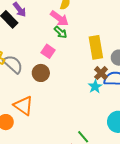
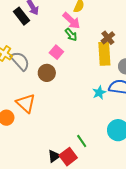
brown cross: (101, 73) -> (108, 38), moved

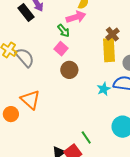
pink arrow: (71, 21) -> (76, 17), turned -60
green arrow: (71, 35) -> (64, 31), moved
brown circle: (47, 73) -> (69, 70), moved

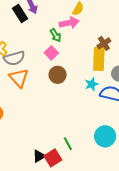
gray semicircle: (25, 57) -> (14, 58), turned 110
cyan star: (104, 89) -> (92, 84), moved
orange triangle: (30, 100) -> (19, 78), moved

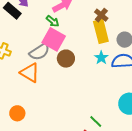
pink square: (51, 53) -> (54, 39), size x1.6
gray semicircle: (14, 58) -> (39, 52), moved

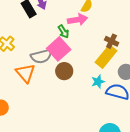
brown cross: (101, 15) -> (112, 41), turned -32
yellow rectangle: (101, 31) -> (106, 57), turned 35

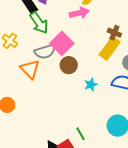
green arrow: (63, 32) -> (39, 23), moved, size x1.6
cyan star: (98, 82) -> (91, 85), moved

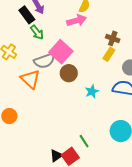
green arrow: (39, 23) -> (37, 32), size x0.7
yellow rectangle: (110, 48) -> (109, 54), size x0.6

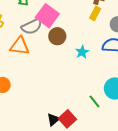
orange triangle: (30, 79) -> (20, 46), turned -30
green line: (84, 141) -> (95, 101), moved

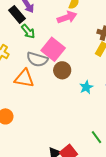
gray semicircle: (32, 26) -> (37, 59), turned 40

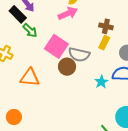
gray semicircle: (37, 59) -> (79, 55), moved
cyan star: (86, 87) -> (101, 82), moved

